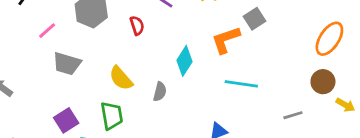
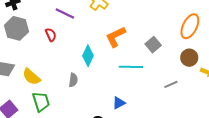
gray square: (255, 19) -> (153, 45), moved
yellow semicircle: (121, 78) -> (31, 77), moved

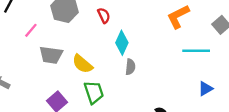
cyan diamond: (88, 56) -> (122, 43), moved
blue triangle: (119, 103) -> (206, 89), moved

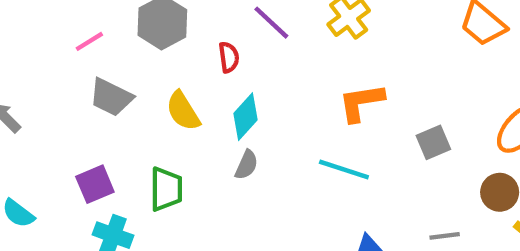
cyan line: (196, 51) -> (344, 170), moved
yellow semicircle: (82, 64) -> (183, 111), moved

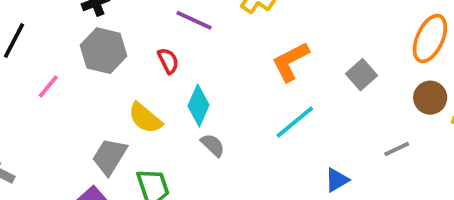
gray trapezoid: (111, 97) -> (110, 156), moved, turned 114
gray semicircle: (246, 165) -> (213, 145), turned -52
cyan line: (344, 170) -> (295, 122), turned -39

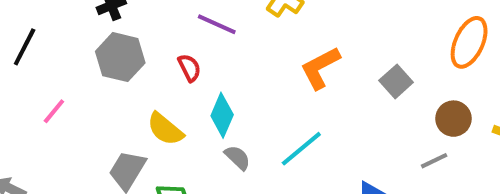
pink line: (48, 86) -> (54, 111), moved
brown circle: (430, 98) -> (453, 119), moved
cyan line: (295, 122) -> (301, 149), moved

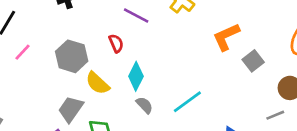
gray hexagon: (120, 57) -> (72, 56), moved
orange L-shape: (320, 68) -> (226, 37), moved
pink line: (54, 111) -> (23, 52), moved

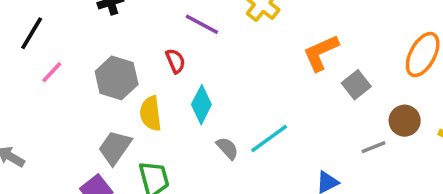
yellow semicircle: (98, 83) -> (151, 113), turned 40
gray semicircle: (144, 105) -> (227, 148), moved
gray line: (275, 115) -> (373, 147), moved

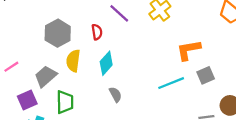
pink line: (52, 72) -> (11, 67), moved
cyan line: (269, 138) -> (171, 83), moved

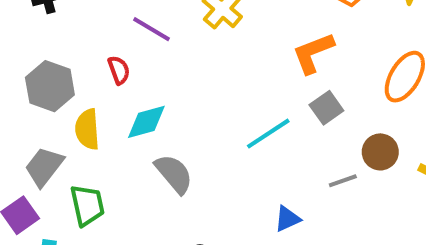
orange L-shape: (189, 50) -> (313, 53), moved
cyan diamond: (106, 63) -> (146, 122), turned 45
gray semicircle: (115, 94) -> (174, 174), size x1.5

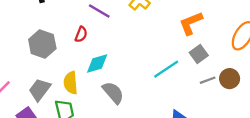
red semicircle: (119, 70) -> (81, 34), turned 42
yellow semicircle: (87, 129) -> (71, 83), moved
gray line: (343, 181) -> (208, 80), moved

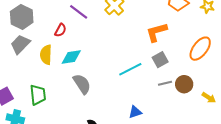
gray hexagon: (42, 44) -> (22, 17), moved
yellow semicircle: (71, 83) -> (46, 55), moved
gray trapezoid: (40, 90) -> (20, 44), moved

